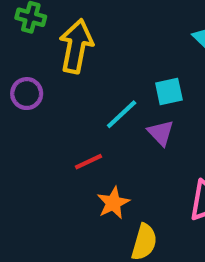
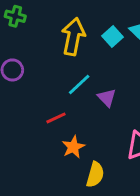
yellow arrow: (76, 46) -> (73, 37), moved
cyan square: (169, 92) -> (113, 37), moved, turned -30

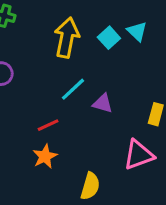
purple triangle: (107, 98) -> (103, 103), turned -30
orange star: (73, 147) -> (45, 156), moved

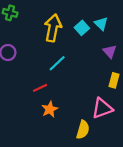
purple triangle: (103, 103) -> (110, 51), moved, turned 32
orange star: (45, 156) -> (50, 109), moved
yellow semicircle: (90, 186) -> (83, 130), moved

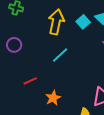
red line: (40, 88) -> (30, 81), moved

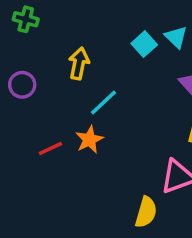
yellow arrow: (56, 22) -> (79, 64), moved, size x0.7
orange star: (53, 98) -> (89, 140), moved

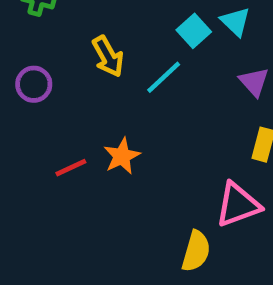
yellow arrow: (79, 64) -> (108, 56), turned 140
cyan line: (104, 102) -> (164, 77), moved

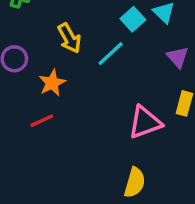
orange star: (122, 156) -> (52, 83), moved
pink triangle: (238, 205) -> (145, 122), moved

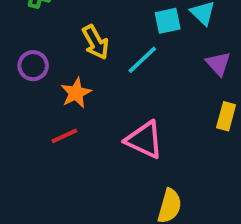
cyan square: (133, 19) -> (168, 21), turned 30
pink triangle: (145, 122) -> (144, 140), moved, turned 45

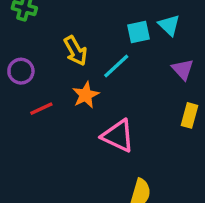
orange star: (76, 93) -> (86, 95), moved
red line: (64, 136) -> (41, 109), moved

